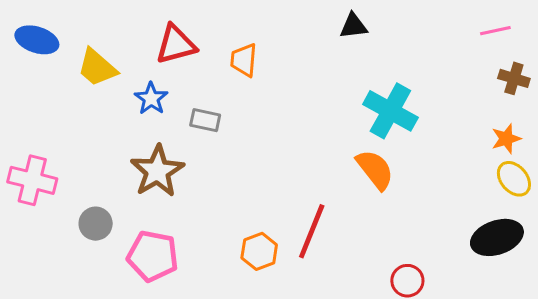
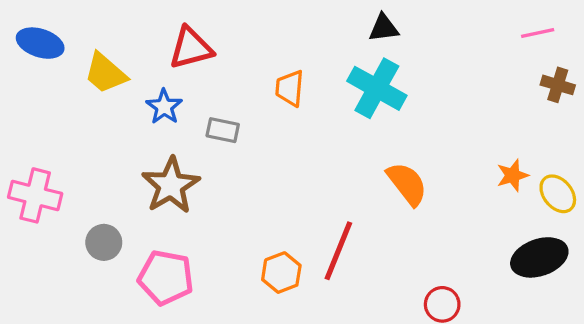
orange trapezoid: (244, 60) -> (290, 88), moved
cyan cross: (390, 111) -> (377, 88), moved
orange star: (506, 139) -> (513, 175), moved

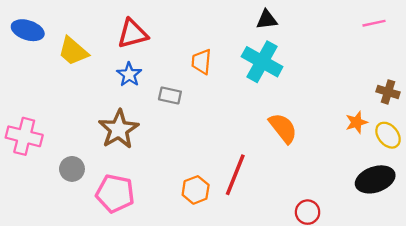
brown cross: (558, 85) -> (388, 92), moved
blue star: (164, 107) -> (129, 74), moved
gray rectangle: (223, 130) -> (170, 95), moved

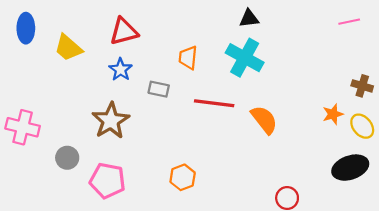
blue ellipse: (28, 30) -> (26, 28), turned 72
red line: (235, 175) -> (214, 103), moved, turned 75

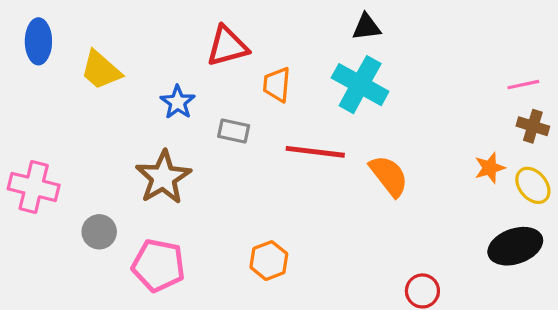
pink line: (349, 22) -> (523, 85), moved
red triangle: (124, 31) -> (227, 46), moved

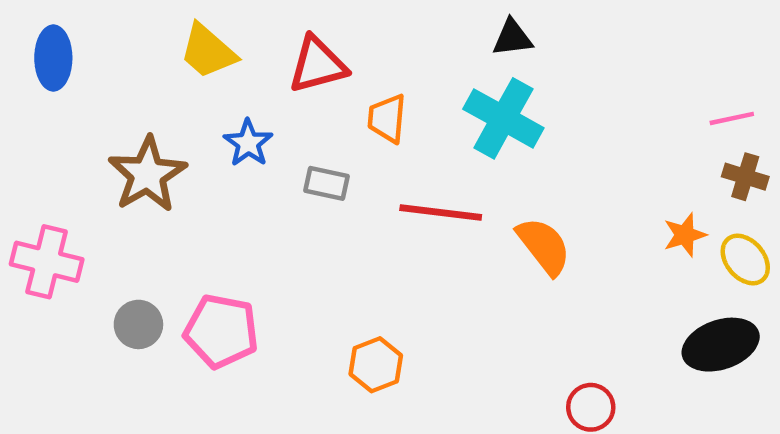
yellow trapezoid: (101, 70) -> (208, 51), moved
brown star: (163, 177) -> (147, 174), moved
pink pentagon: (158, 265) -> (221, 331), moved

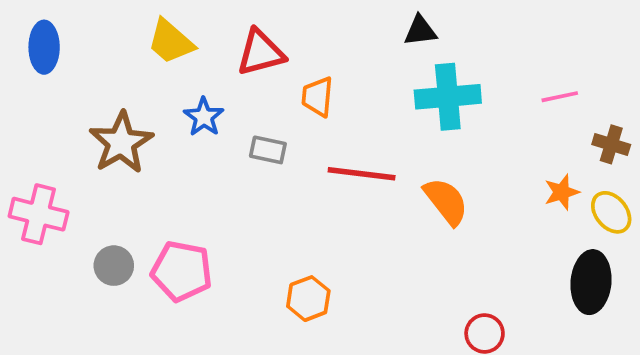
cyan cross: (503, 118) -> (448, 97), moved, turned -34
pink line: (732, 118) -> (560, 97), moved
black ellipse: (721, 345) -> (591, 282), turned -66

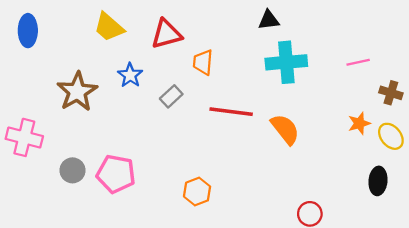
gray rectangle: (268, 150) -> (171, 96), turned -55
black ellipse: (591, 282) -> (378, 181), size x0.7

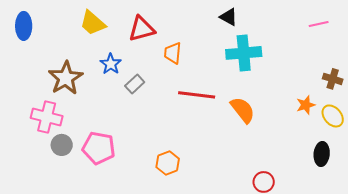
black triangle: (269, 20) -> (229, 17), turned 36
pink line: (358, 62) -> (319, 24), moved
gray rectangle: (171, 96) -> (135, 84), moved
pink cross: (24, 137) -> (47, 117), moved

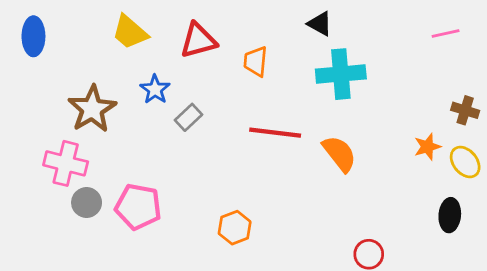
orange trapezoid: (173, 53) -> (256, 61), moved

